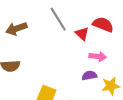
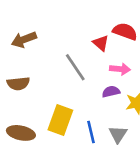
gray line: (58, 19) -> (75, 67), moved

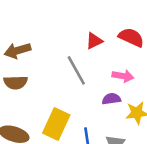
brown arrow: (24, 40) -> (17, 51), moved
red triangle: (101, 43) -> (94, 41), moved, turned 48

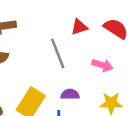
purple semicircle: (111, 99) -> (70, 94), moved

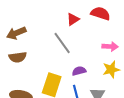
pink arrow: (102, 65) -> (110, 46), moved

